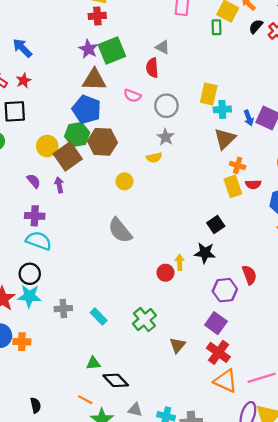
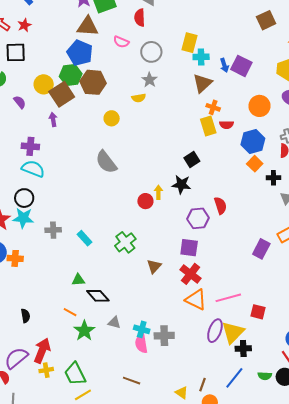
purple semicircle: (34, 181) -> (20, 102), moved
purple square: (216, 323) -> (189, 248), turned -30

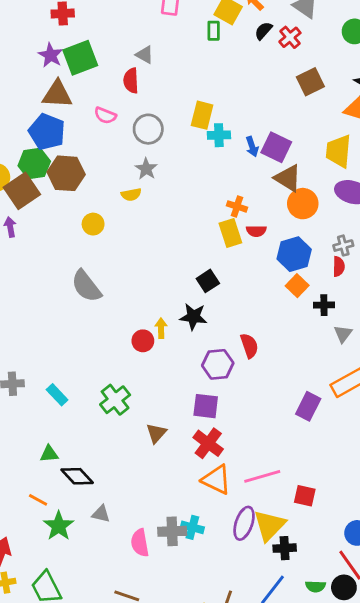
brown triangle: (202, 83) -> (288, 178), moved, turned -45
cyan cross: (142, 329) -> (192, 527), moved

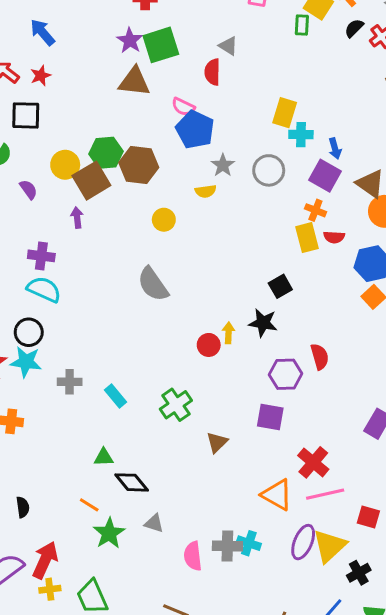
gray circle: (148, 129) -> (269, 170), moved
blue pentagon: (47, 132) -> (195, 130), moved
purple square: (276, 147) -> (325, 176), moved
red cross: (208, 443) -> (313, 462), moved
black cross: (285, 548) -> (359, 573), moved, turned -30

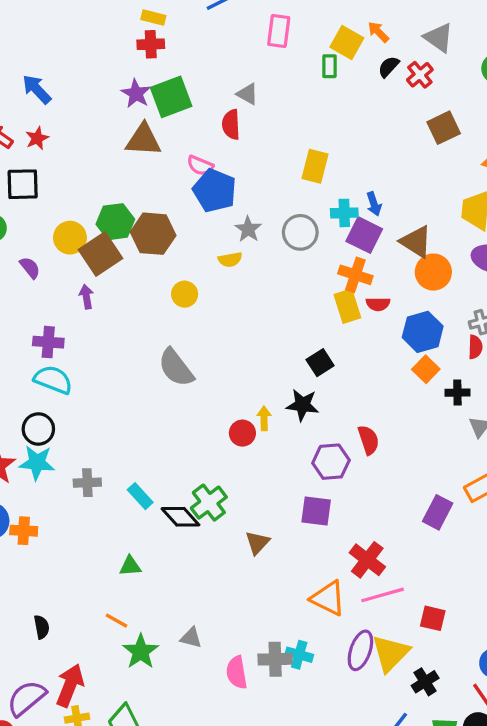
cyan cross: (301, 135) -> (344, 213), moved
orange cross: (315, 210) -> (355, 275), size x1.4
black diamond: (132, 482) -> (180, 517), moved

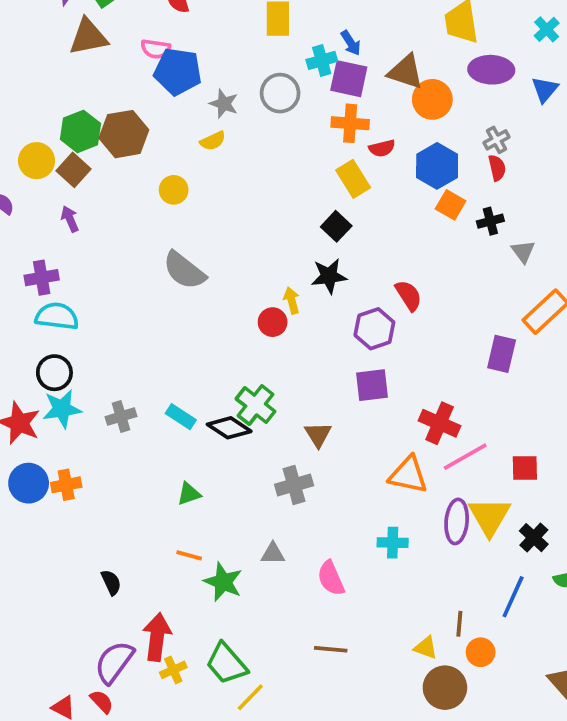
brown square: (101, 254) -> (73, 170), size x0.7
yellow rectangle: (347, 306) -> (353, 179), moved
gray cross: (275, 659) -> (294, 485), moved

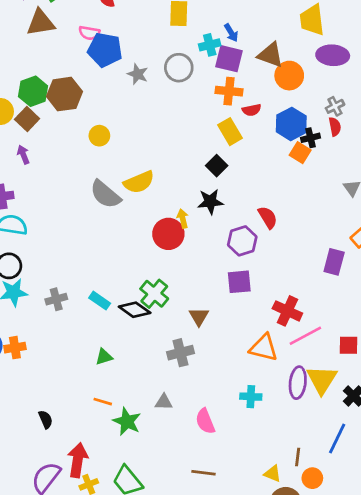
yellow semicircle: (213, 141) -> (139, 182), moved, size x1.6
black cross: (490, 221) -> (310, 138), moved
red circle: (273, 322) -> (168, 234), size x1.5

